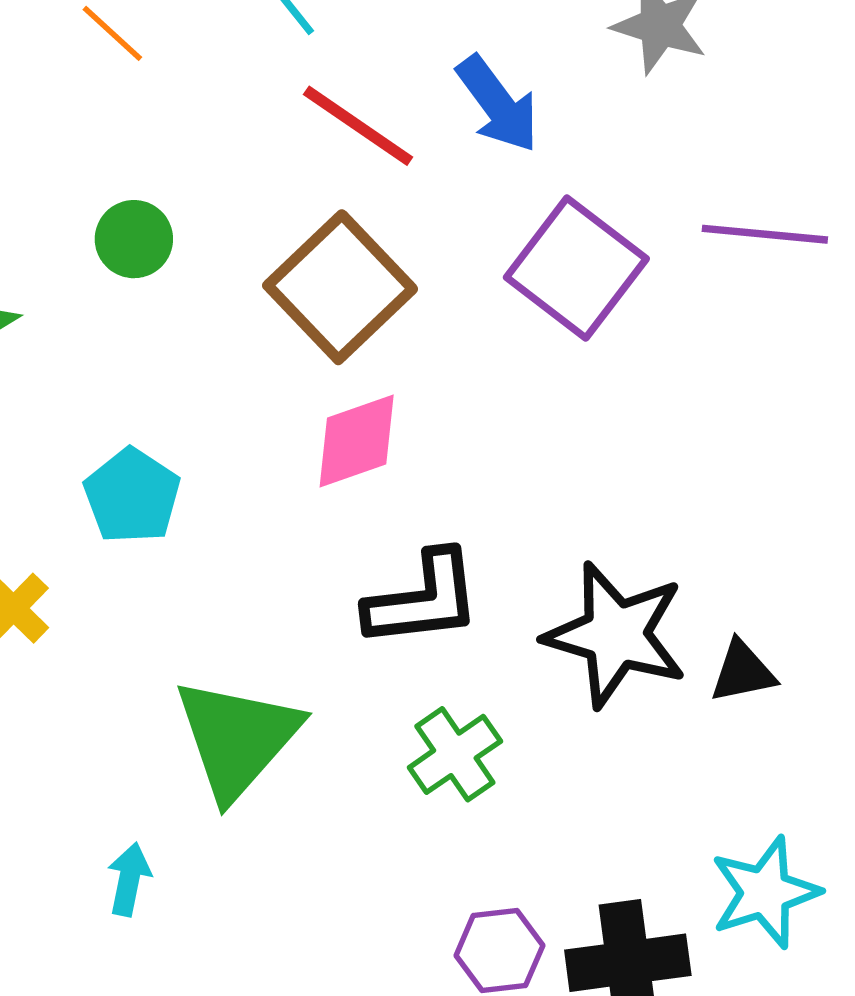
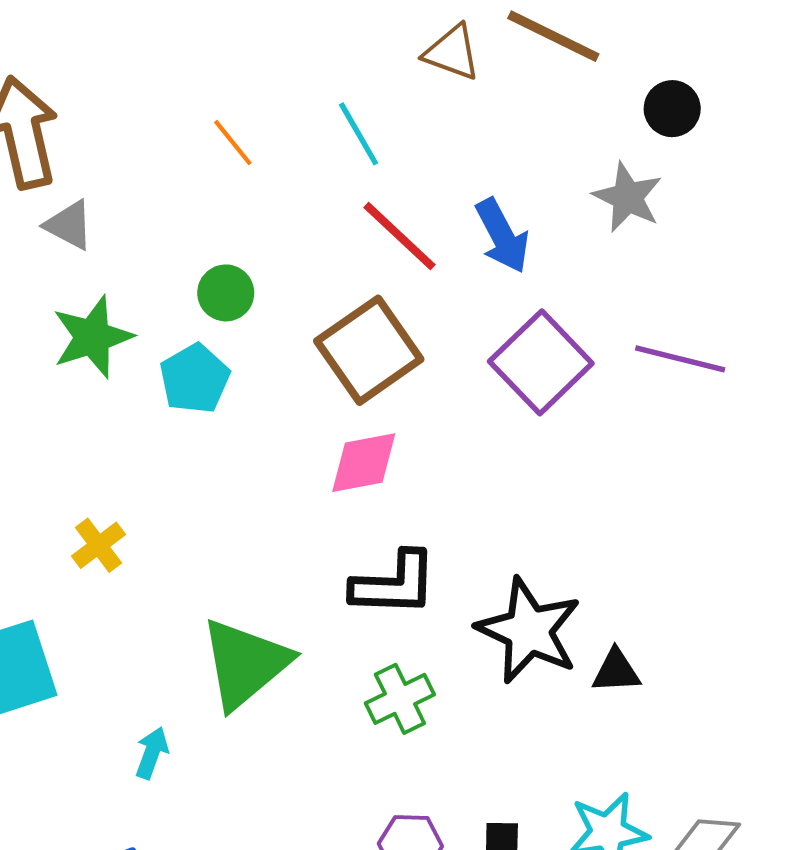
cyan pentagon: (132, 496) -> (195, 379), moved

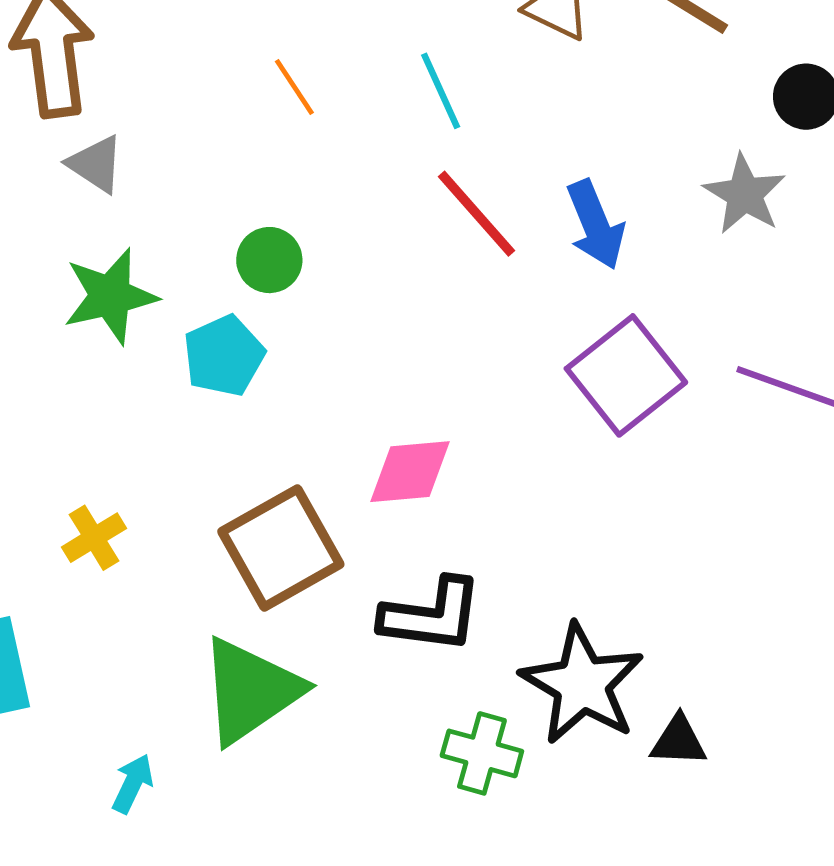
brown square: (369, 350) -> (281, 548), moved
green cross: (400, 699) -> (482, 753), moved, turned 36

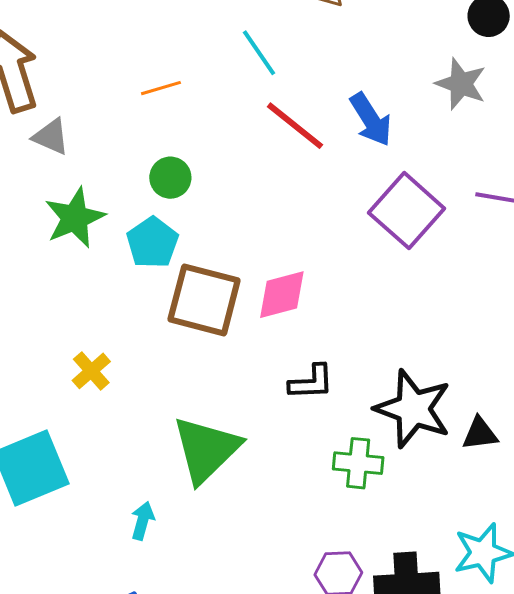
orange line: (294, 87) -> (161, 88), moved, turned -63
brown square: (281, 548) -> (204, 300), moved, turned -36
black L-shape: (432, 615) -> (311, 382), size x0.7

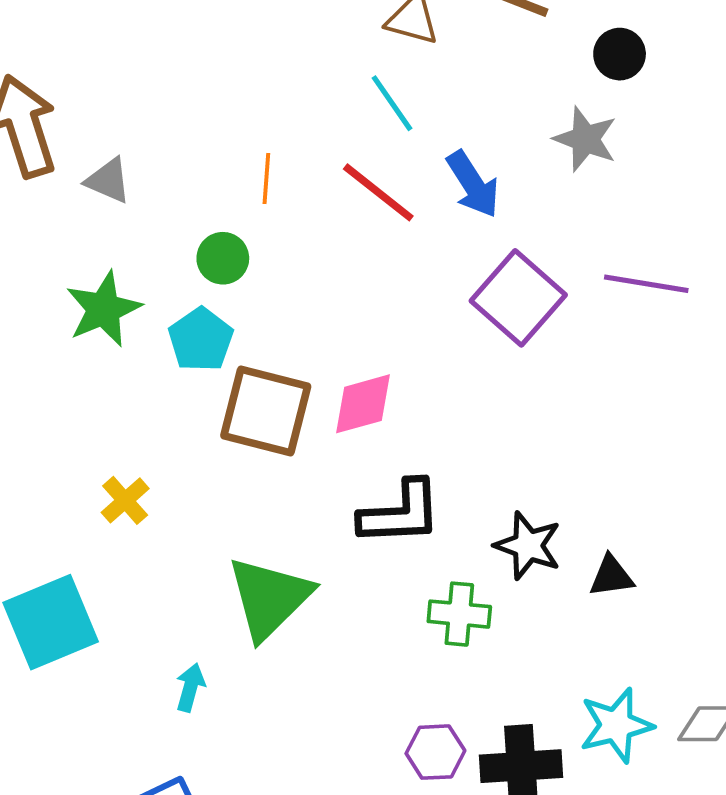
cyan line: (259, 53) -> (392, 103), moved
orange line: (161, 88) -> (266, 179), moved, turned -69
gray triangle: (51, 137) -> (108, 180), moved
black L-shape: (311, 382) -> (400, 513), size x1.5
black star: (413, 409) -> (528, 546), size x0.7

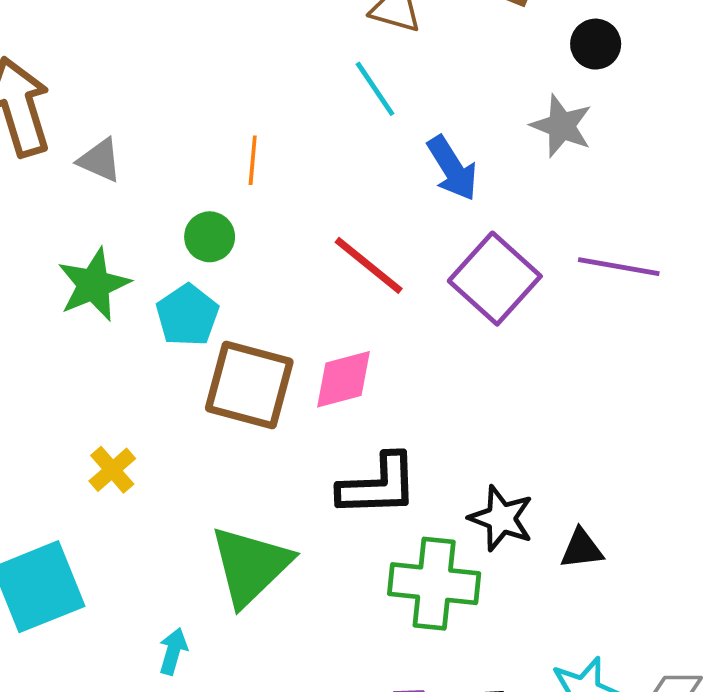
red line: (378, 192) -> (369, 265), moved
green cross: (459, 614) -> (434, 584), size x1.5

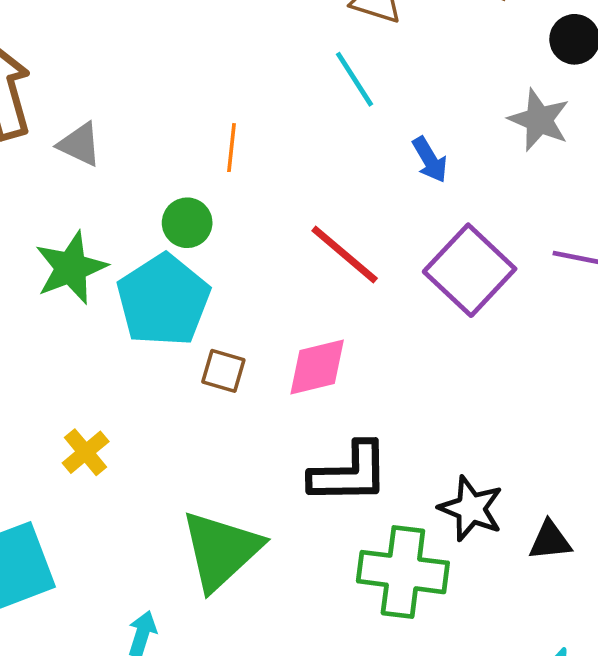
blue arrow: (452, 168) -> (430, 160), size x0.7
cyan pentagon: (187, 315) -> (163, 300), size x1.5
brown square: (249, 385) -> (223, 371), size x0.5

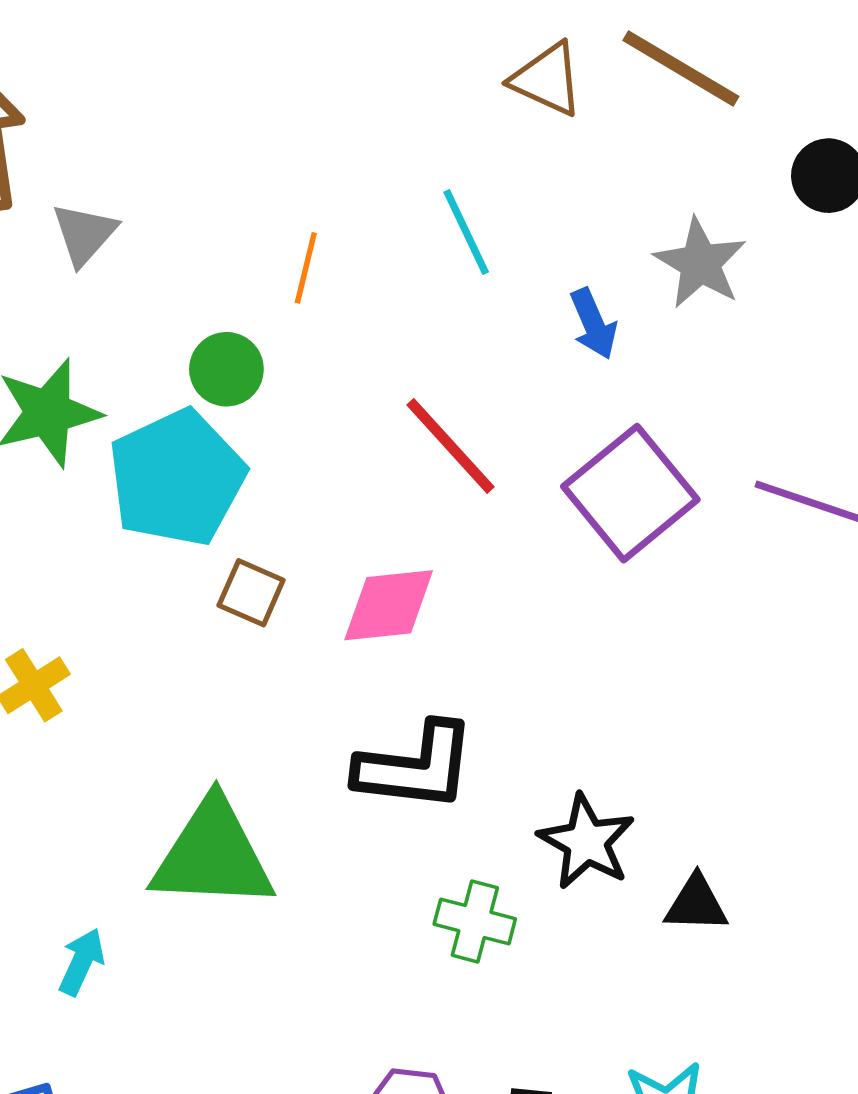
cyan line: (355, 79) -> (466, 232), moved
gray star: (539, 120) -> (700, 263), moved
gray triangle: (80, 144) -> (84, 234), turned 39
green triangle: (221, 550) -> (213, 855), turned 38
green cross: (403, 572) -> (475, 922), size x0.6

